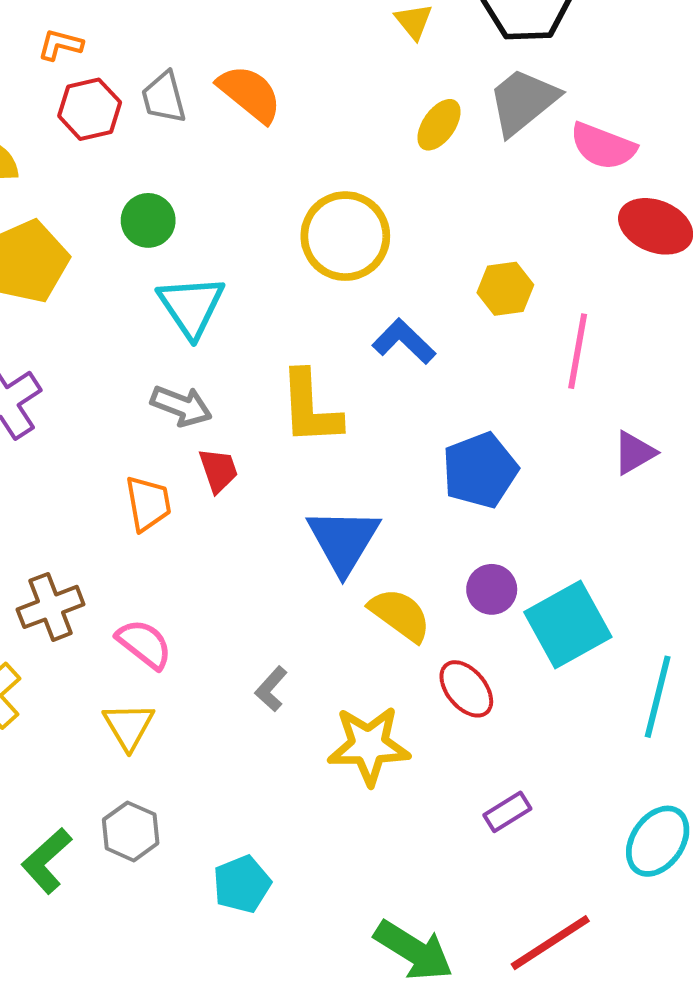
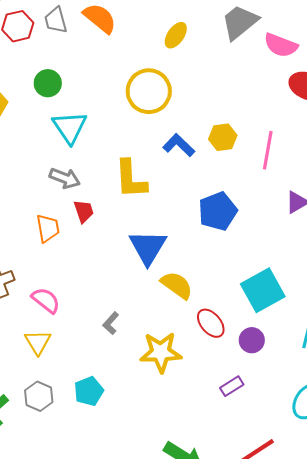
yellow ellipse: (439, 125) -> (176, 35), moved
yellow hexagon: (505, 289) -> (223, 137), moved
purple circle: (492, 589) -> (252, 340), moved
cyan pentagon: (242, 884) -> (89, 391), moved

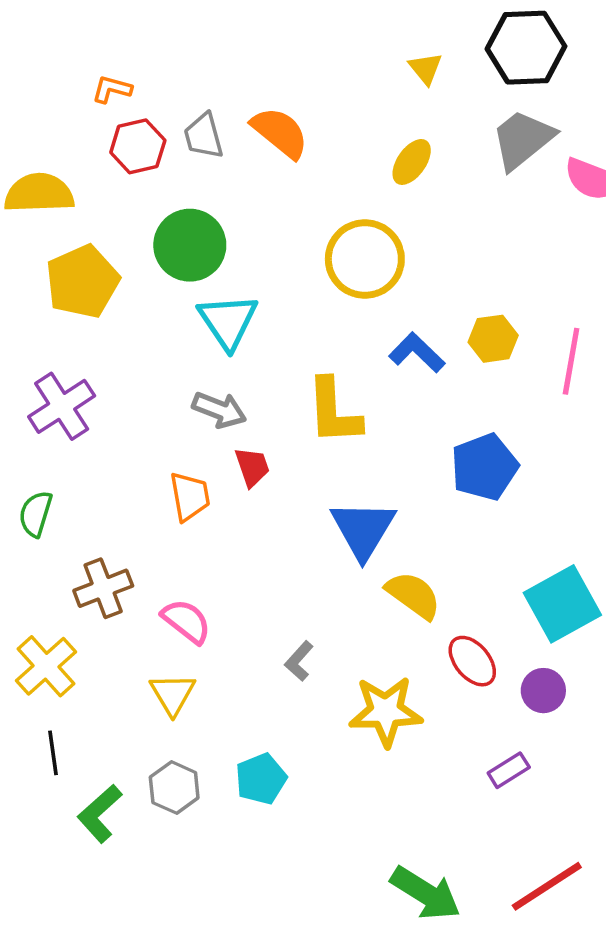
green circle: (48, 83) -> (190, 245), size x1.5

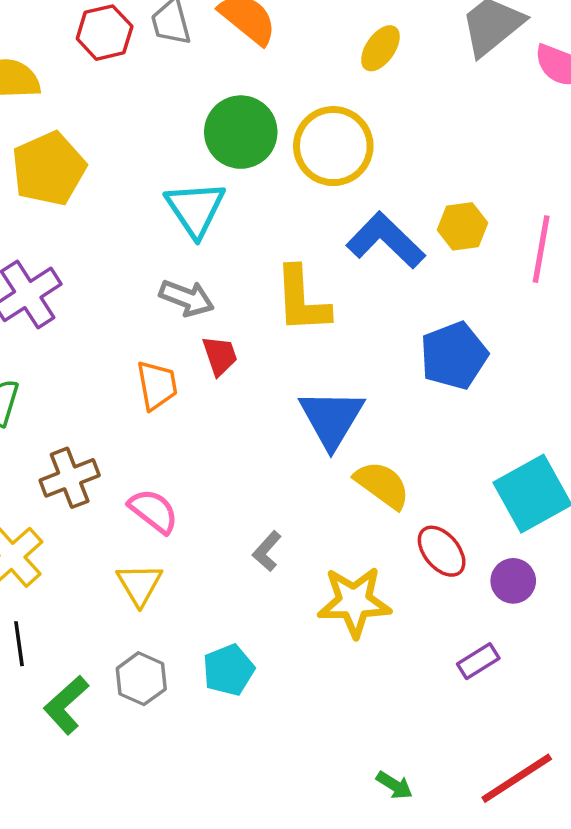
green circle: (190, 245) -> (241, 132), moved
blue L-shape: (417, 353) -> (386, 240), size x1.4
green arrow: (425, 893) -> (394, 785), size x0.5

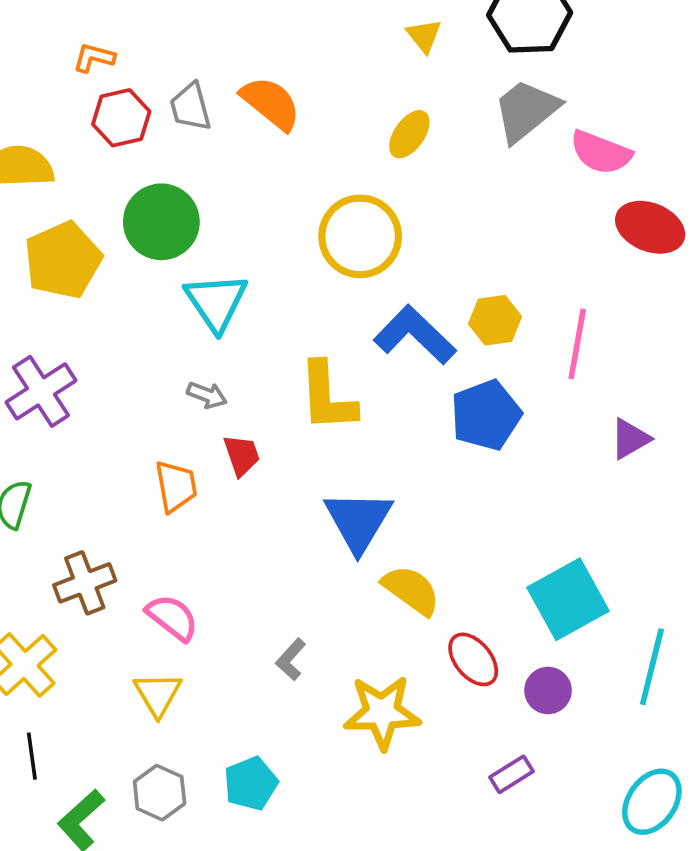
green circle: (241, 132) -> (161, 222), moved
gray arrow: (187, 298) -> (207, 395), size x0.7
blue pentagon: (454, 356) -> (486, 415), moved

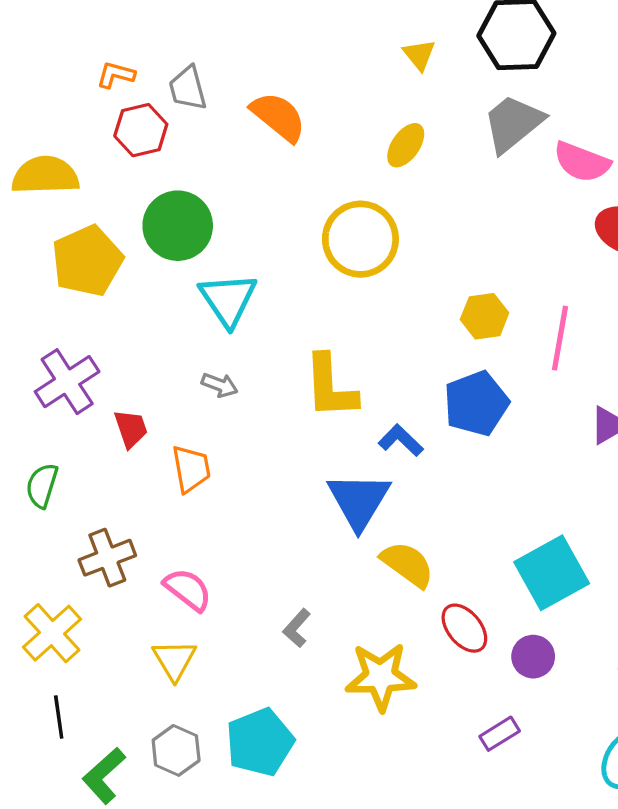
gray trapezoid: (191, 107) -> (188, 88), moved
blue L-shape: (415, 335) -> (401, 440), moved, size x0.6
red trapezoid: (242, 455) -> (131, 429), moved
cyan pentagon: (251, 783) -> (260, 742), size x1.4

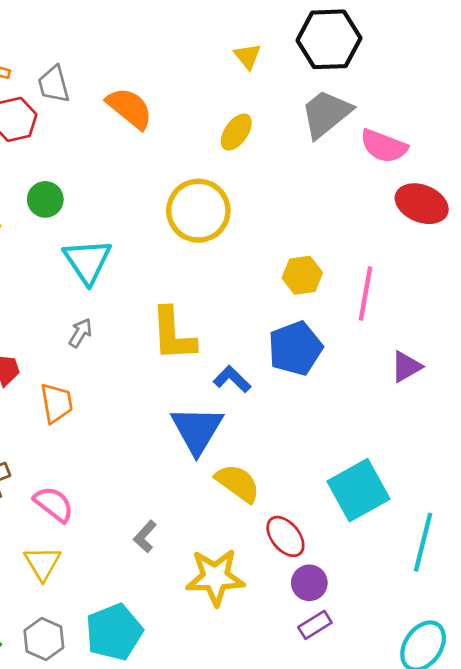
green circle: (178, 226) -> (45, 199), size x0.6
gray arrow: (220, 385) -> (80, 333), turned -80
purple circle: (533, 657) -> (309, 583), moved

